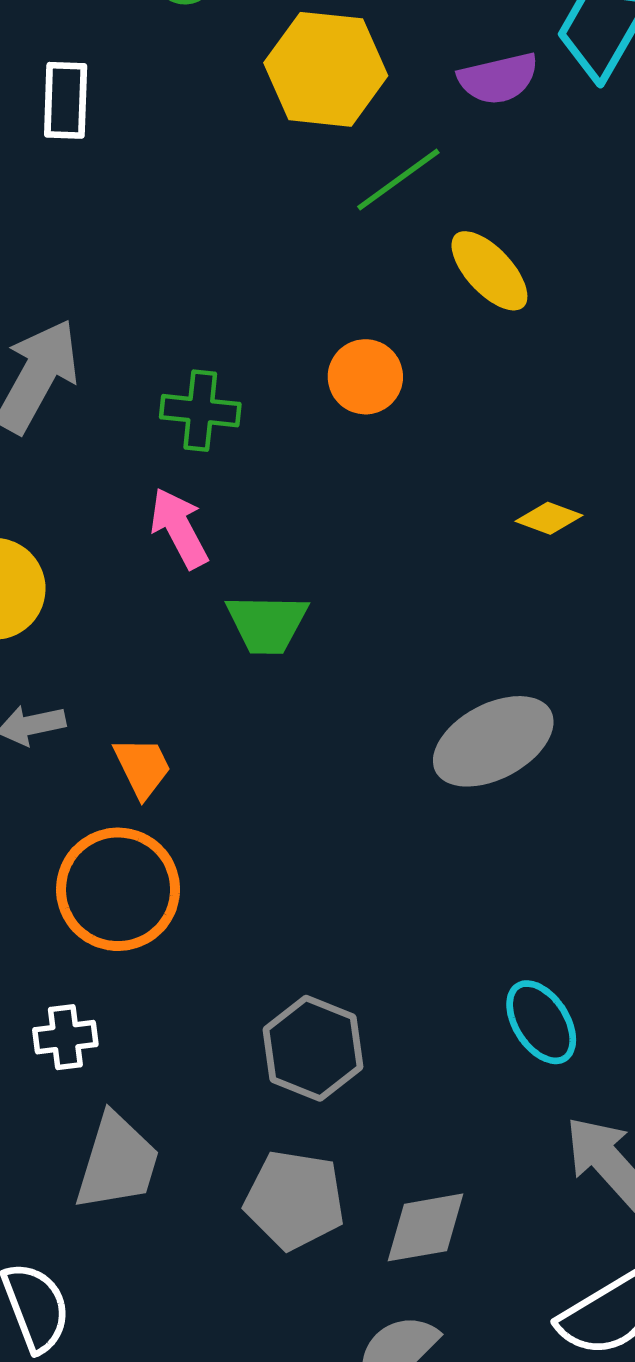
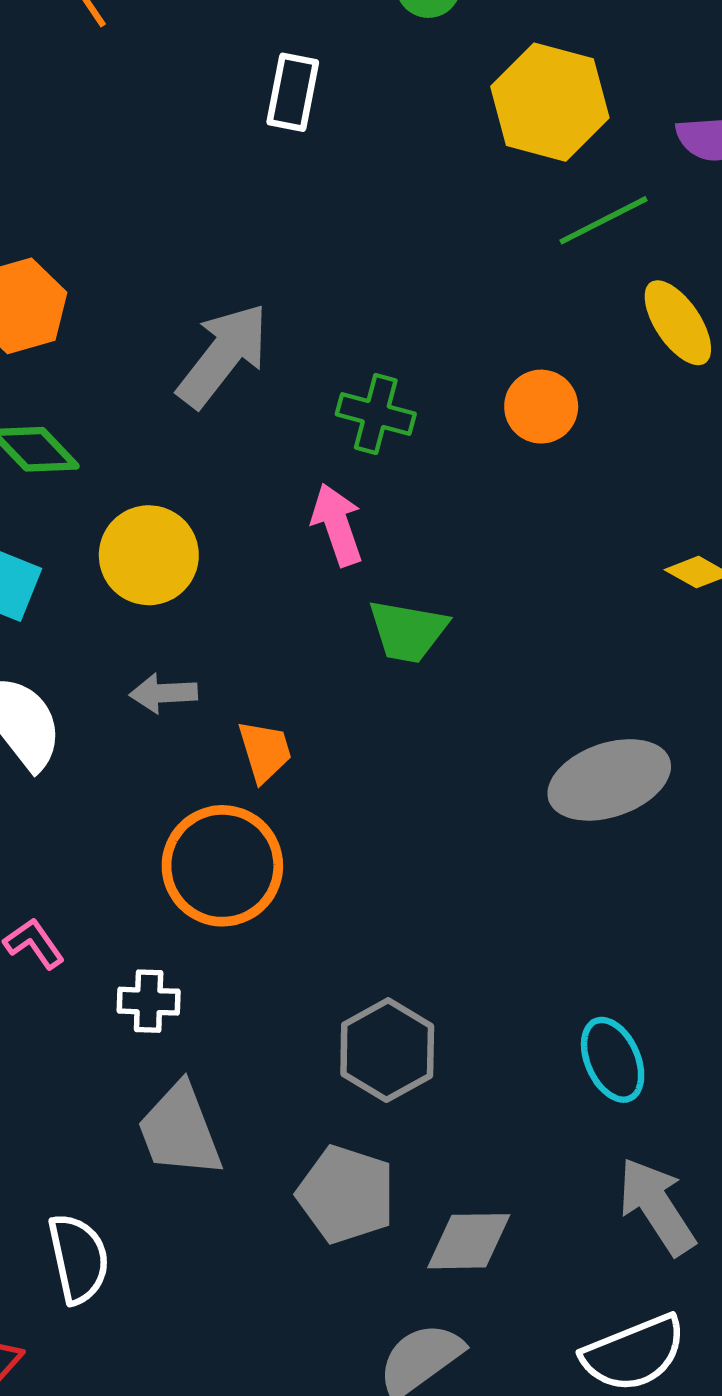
gray trapezoid: (117, 1162) -> (180, 1130), turned 133

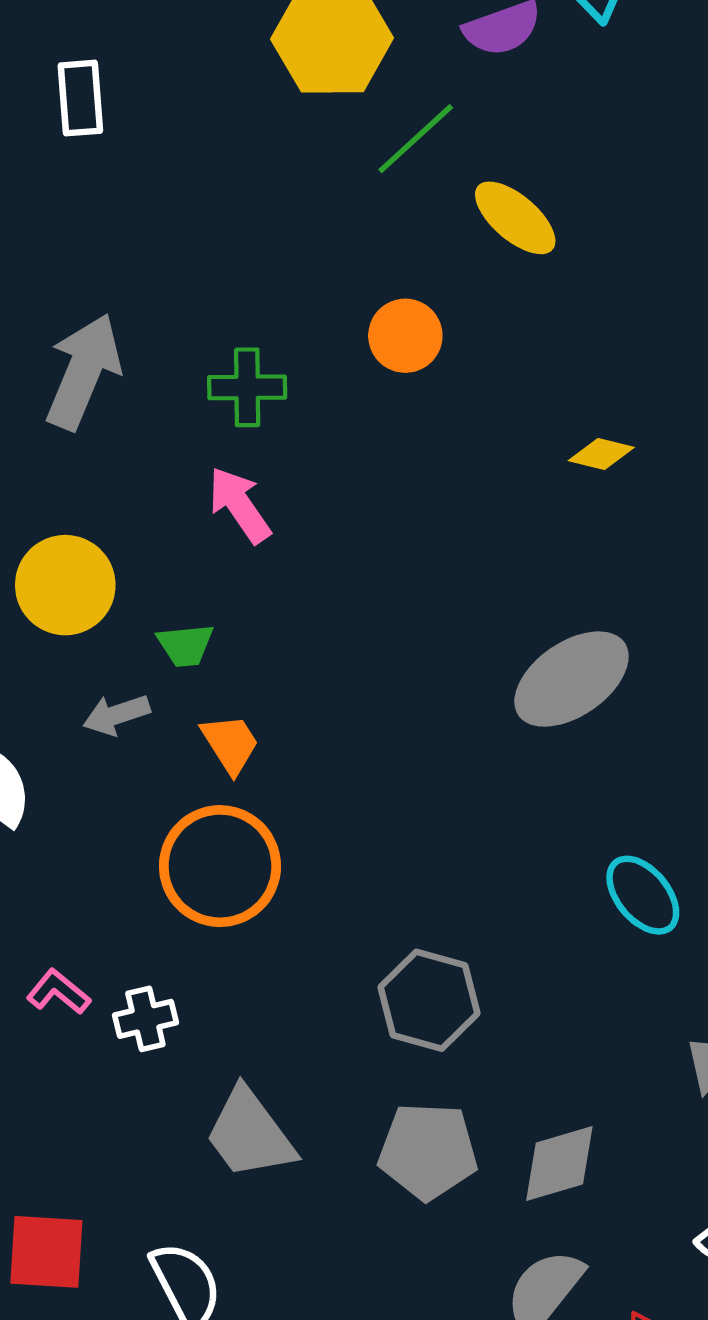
green trapezoid: (408, 631) -> (185, 645), moved, size x0.7
white cross: (149, 1001) -> (145, 1019), moved
cyan ellipse: (613, 1060) -> (643, 895), moved

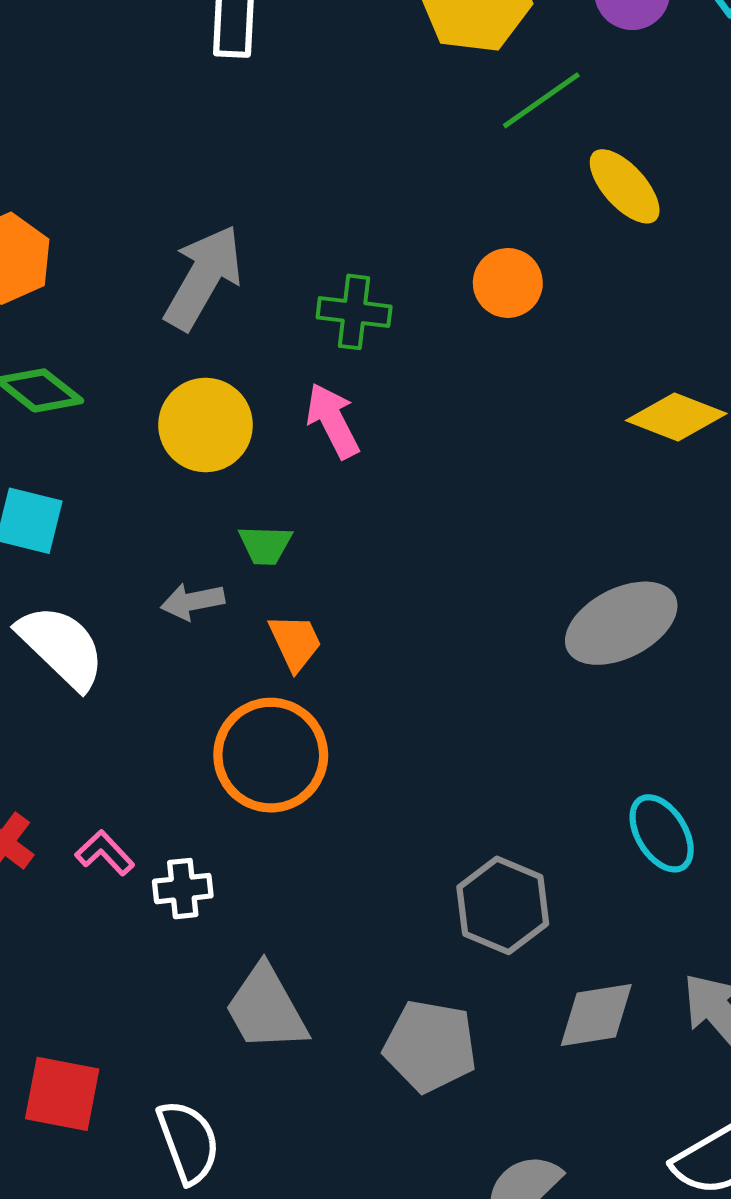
yellow diamond: (601, 454) -> (676, 417), size x1.6
yellow circle: (65, 585) -> (206, 425), moved
gray hexagon: (429, 1000) -> (503, 905), moved
gray diamond: (559, 1163) -> (596, 1015), moved

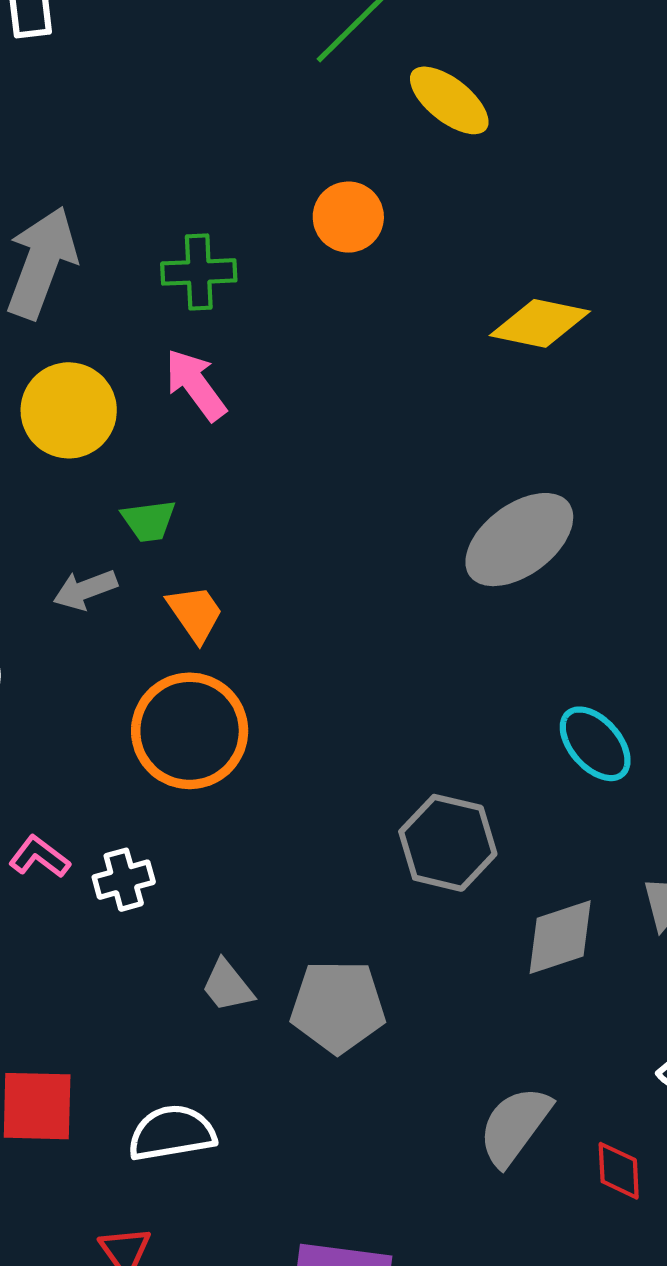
gray trapezoid: (266, 1008) -> (227, 986), size x0.6
gray pentagon: (430, 1046) -> (338, 1006), moved
white semicircle: (188, 1142) -> (172, 1133), turned -70

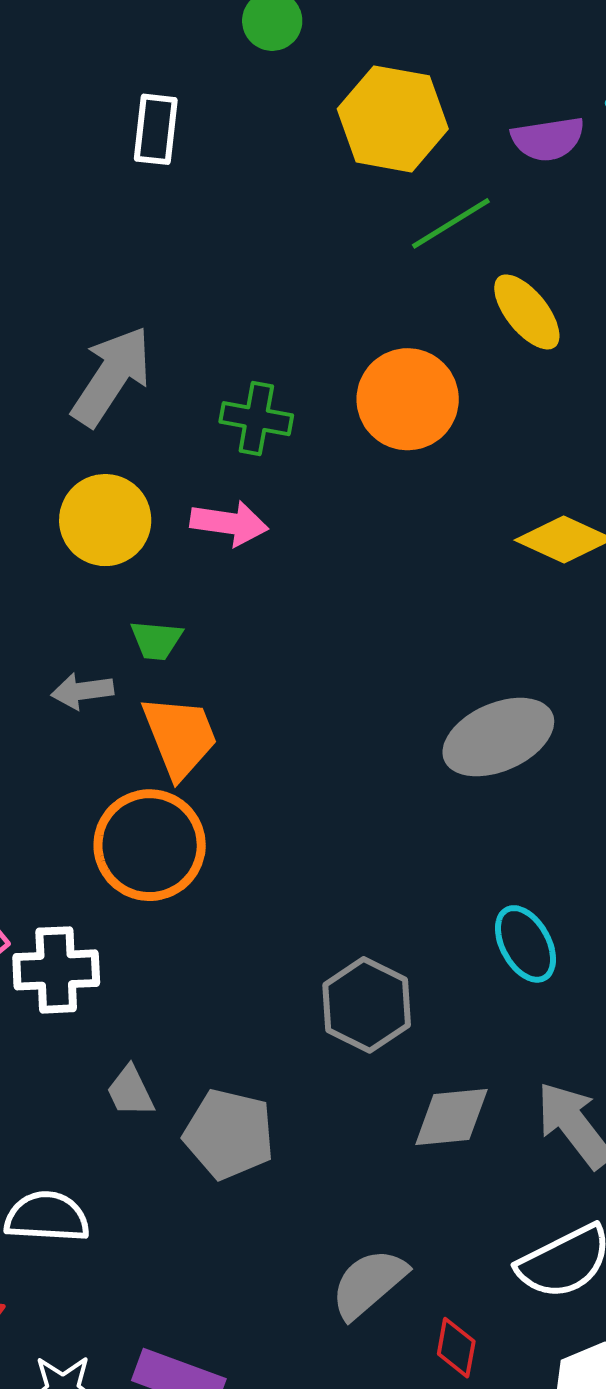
orange circle: (348, 217) -> (408, 399), size x1.5
pink arrow: (196, 385) -> (229, 523), turned 122
orange trapezoid: (195, 613) -> (180, 737), size x1.5
white cross: (124, 880) -> (56, 970), size x1.5

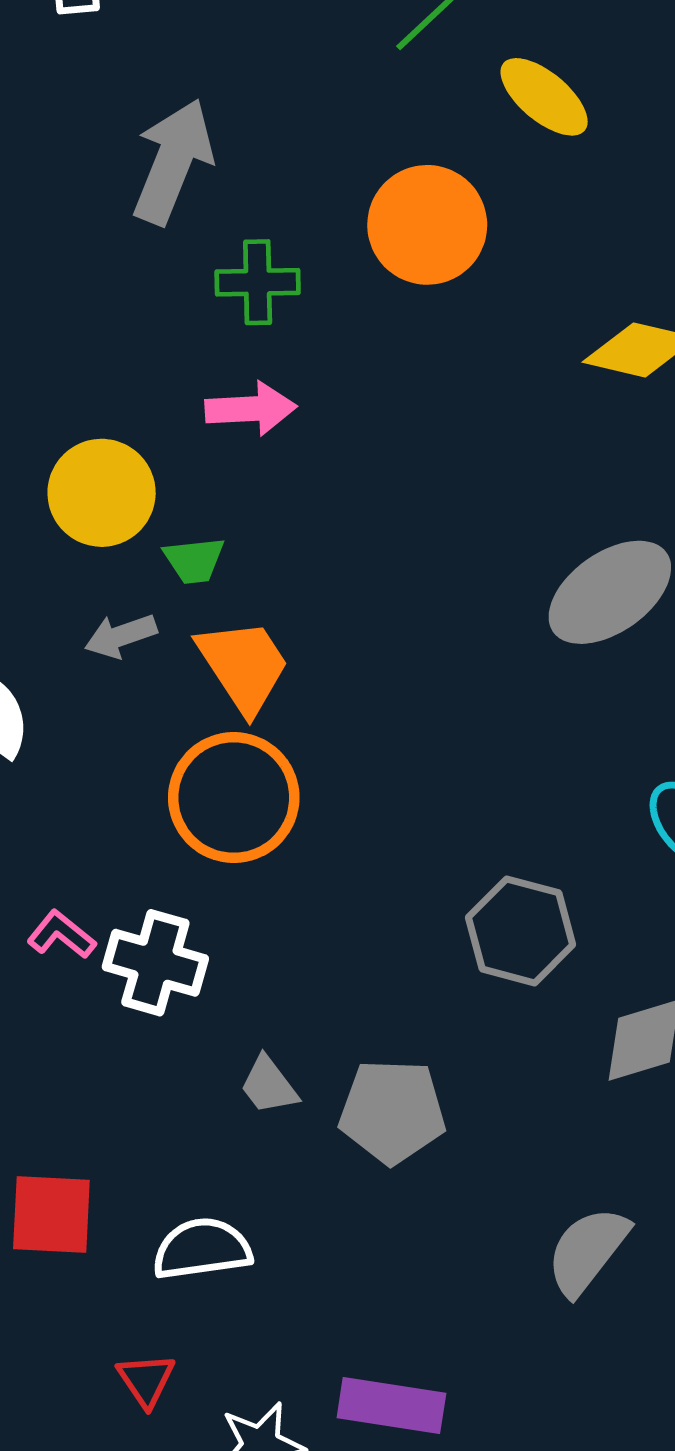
gray arrow: (111, 376) -> (173, 162), moved
yellow circle: (105, 520) -> (102, 493), moved
white cross: (56, 970) -> (155, 963), turned 30

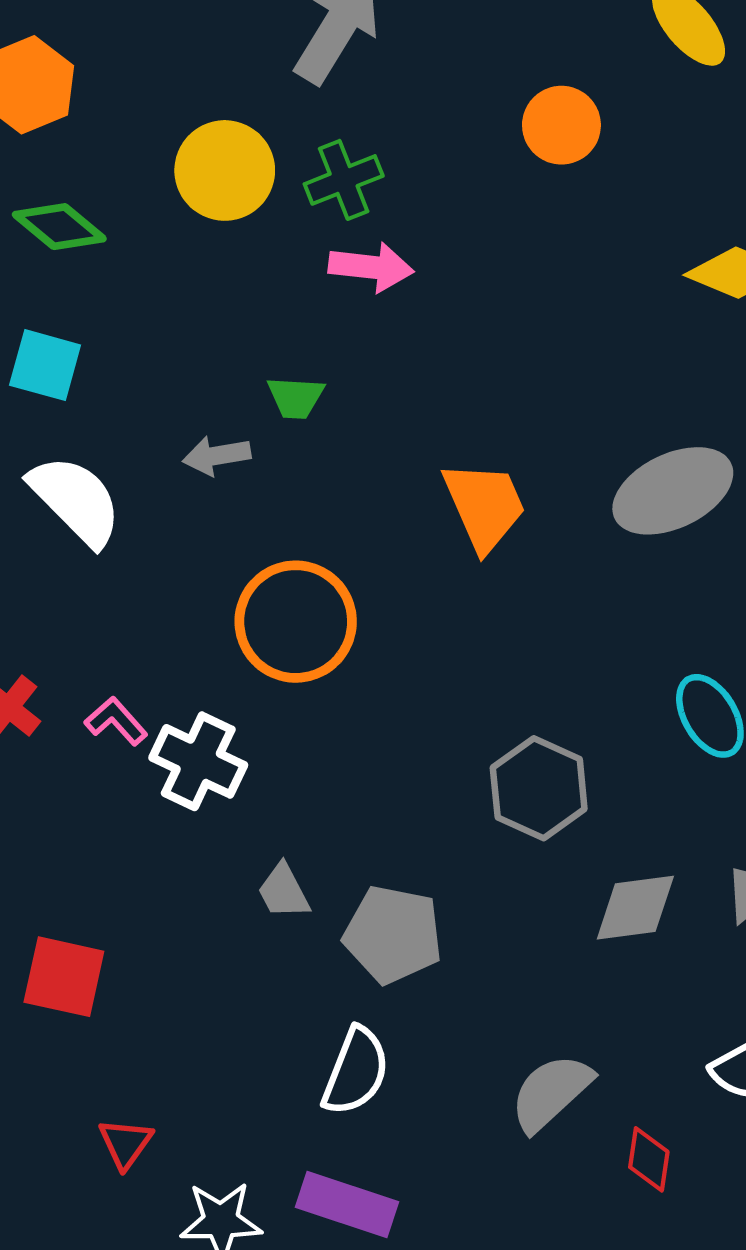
orange circle: (427, 225) -> (561, 125), size x0.7
green cross: (258, 282) -> (344, 180), moved, turned -30
yellow circle: (102, 493) -> (225, 170), moved
orange trapezoid: (243, 666) -> (484, 506), moved
white semicircle: (202, 1249) -> (356, 1071), moved, turned 110

